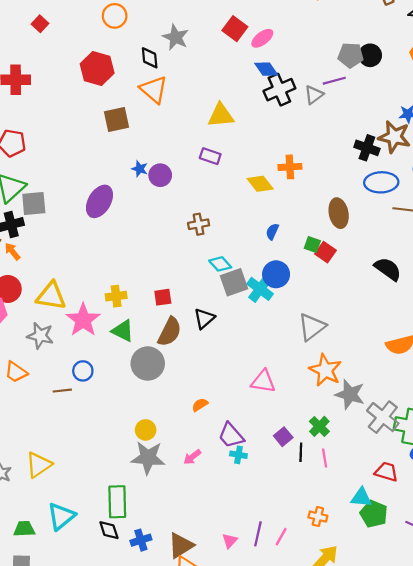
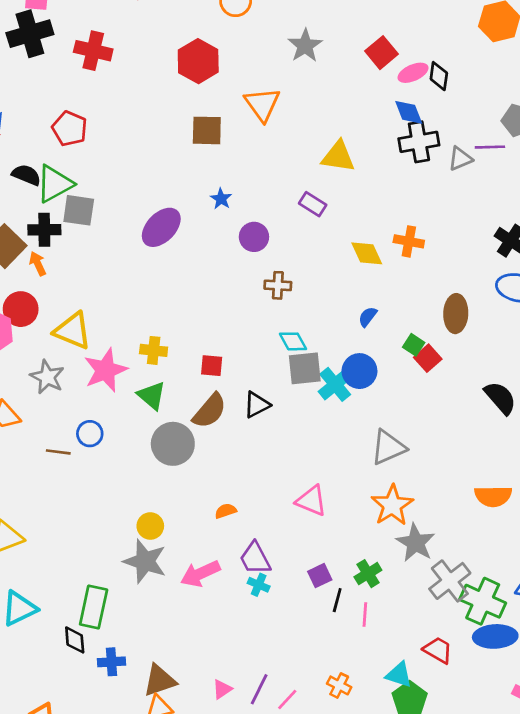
black diamond: (150, 58) -> (439, 76), moved
purple circle: (160, 175) -> (254, 237), moved
pink arrow: (192, 457) -> (200, 574), size x1.6

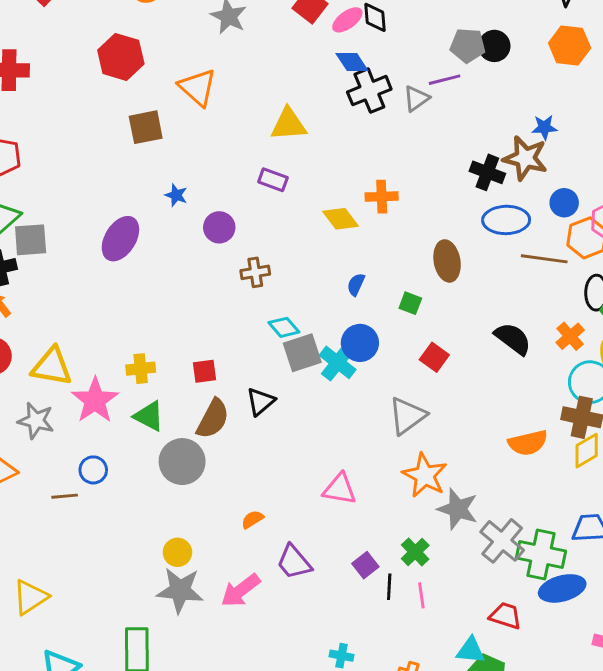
red square: (428, 358) -> (434, 357), moved
cyan cross: (259, 585) -> (341, 656), moved

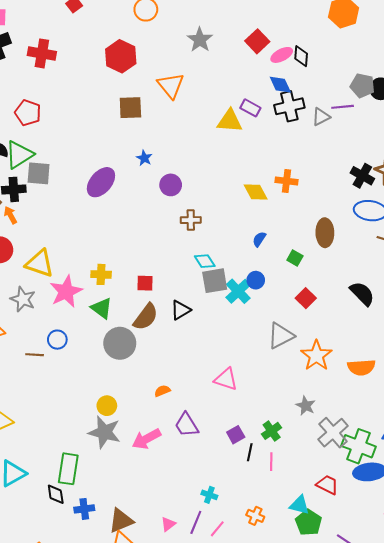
purple rectangle: (273, 180) -> (250, 108), moved
blue circle: (360, 343) -> (256, 280), size x0.7
orange star: (425, 475) -> (316, 356), moved
gray star: (458, 509) -> (306, 406), size x0.7

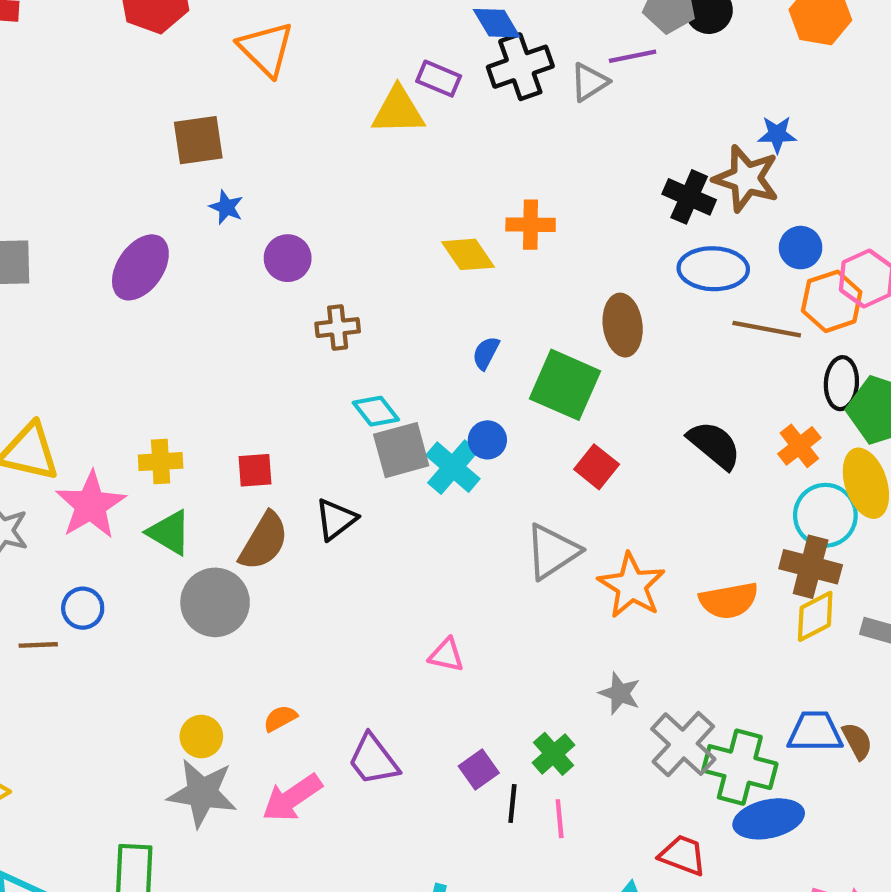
brown square: (130, 108) -> (198, 140), moved
green square: (295, 258) -> (565, 385), size x2.0
pink triangle: (226, 379) -> (446, 655), size x0.7
orange semicircle: (162, 391) -> (280, 718), moved

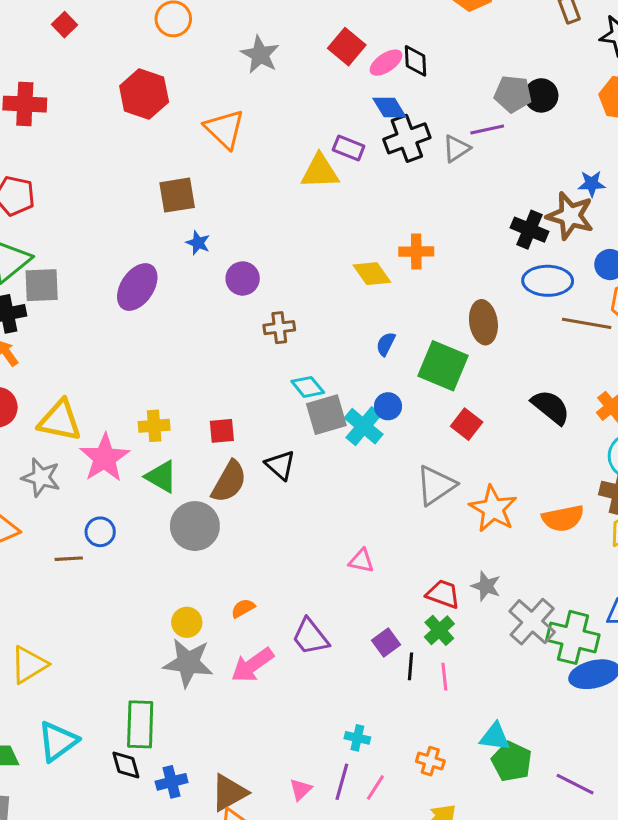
black triangle: (336, 519) -> (280, 465), turned -40
red trapezoid: (683, 855) -> (443, 594), moved

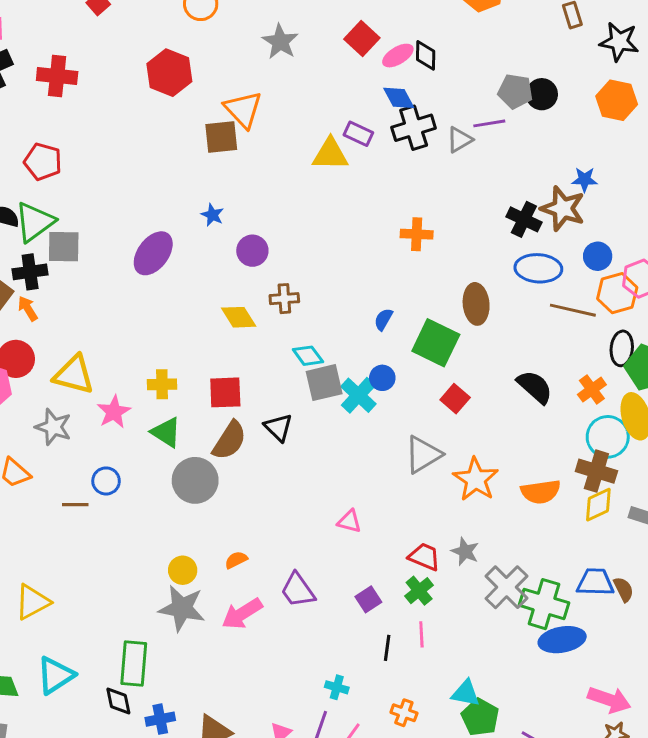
brown square: (177, 195) -> (221, 137), moved
yellow diamond: (372, 274) -> (239, 317), moved
red square: (222, 431) -> (225, 392), size x1.4
pink star: (105, 458) -> (114, 412), size x0.7
black line: (410, 666) -> (387, 648), moved

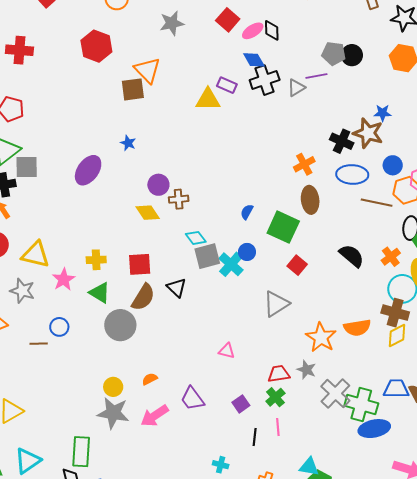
gray star: (280, 42) -> (172, 23), turned 30
orange cross: (417, 234) -> (304, 164), moved, turned -30
purple circle: (252, 251) -> (158, 185), moved
orange star: (476, 479) -> (321, 337), moved
red trapezoid: (424, 557) -> (279, 374), turned -30

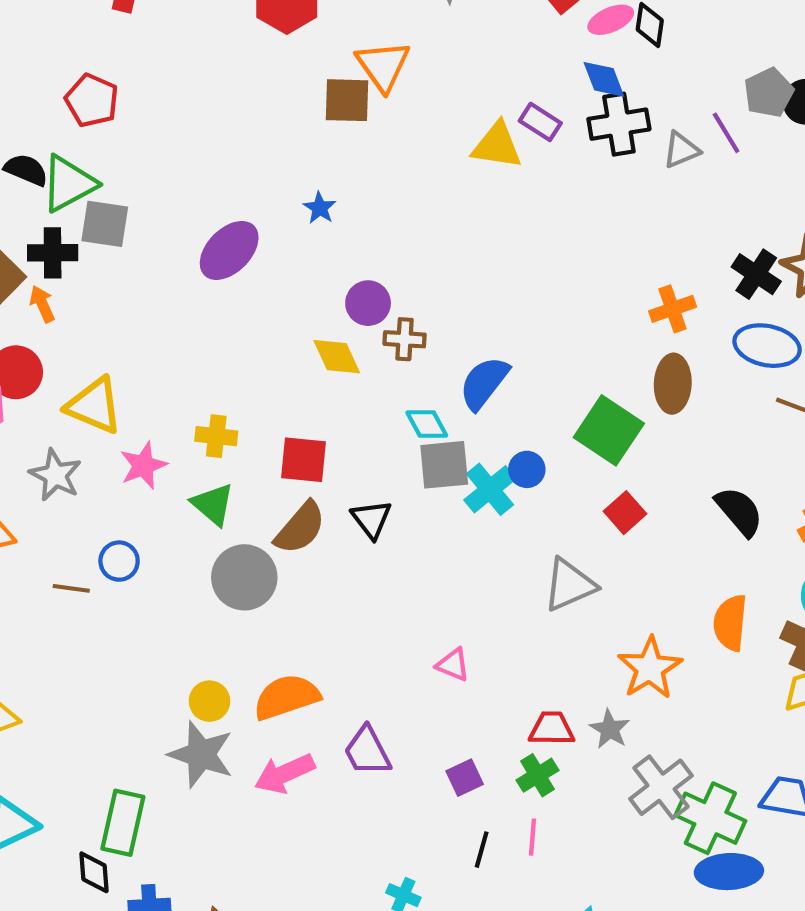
gray pentagon: (334, 54) -> (769, 93), turned 30
purple line: (316, 76) -> (726, 133), turned 60
blue semicircle: (247, 212) -> (484, 383), moved, size x1.8
orange semicircle: (357, 328) -> (730, 623), moved, turned 96
orange semicircle: (150, 379) -> (287, 697), size x2.0

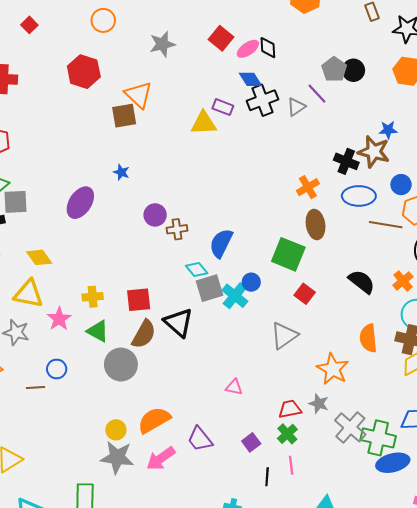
yellow diamond: (337, 357) -> (39, 257), moved
black triangle: (371, 519) -> (179, 323), size x1.4

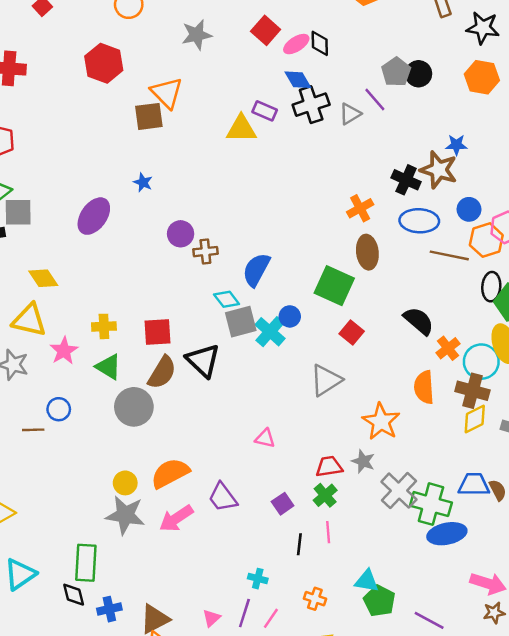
orange cross: (403, 281) -> (448, 348), moved

